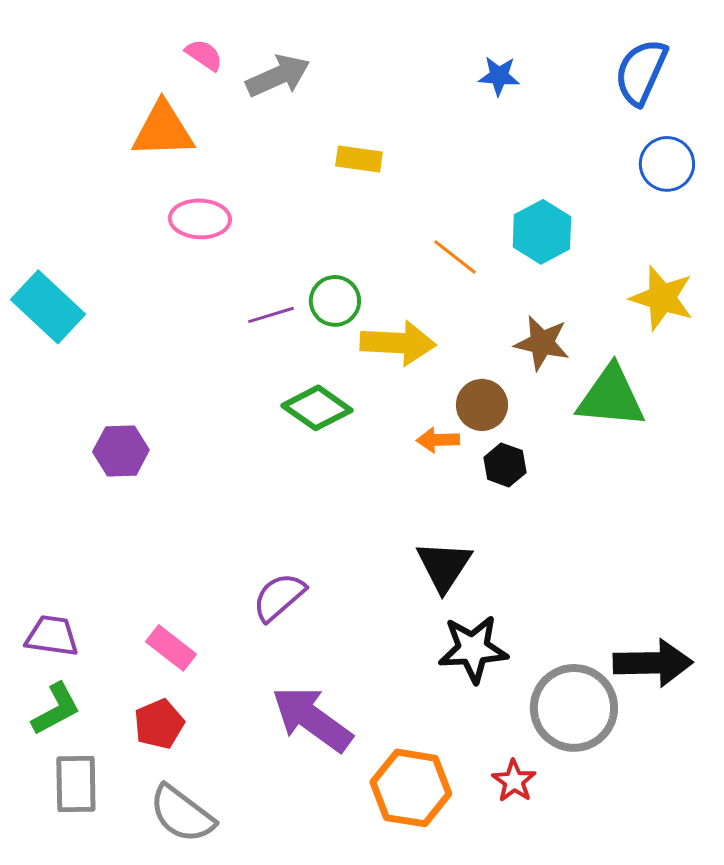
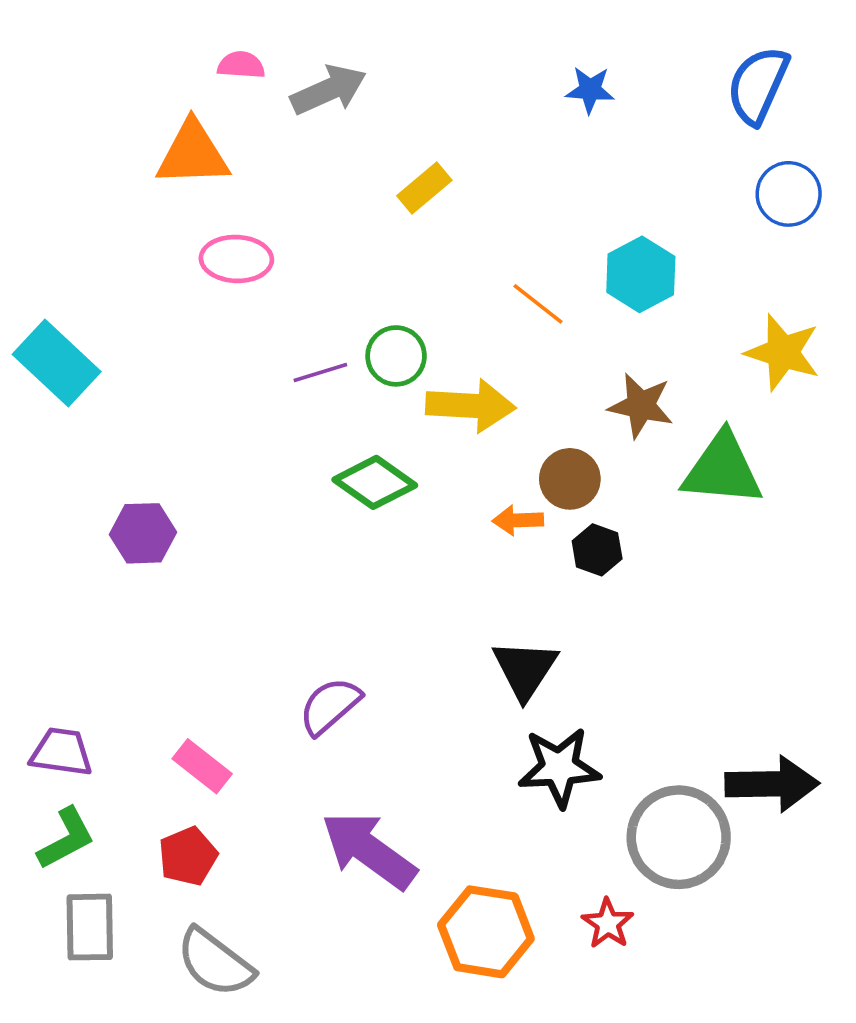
pink semicircle: (204, 55) -> (241, 65), turned -30
yellow rectangle: (359, 159) -> (424, 188), turned -48

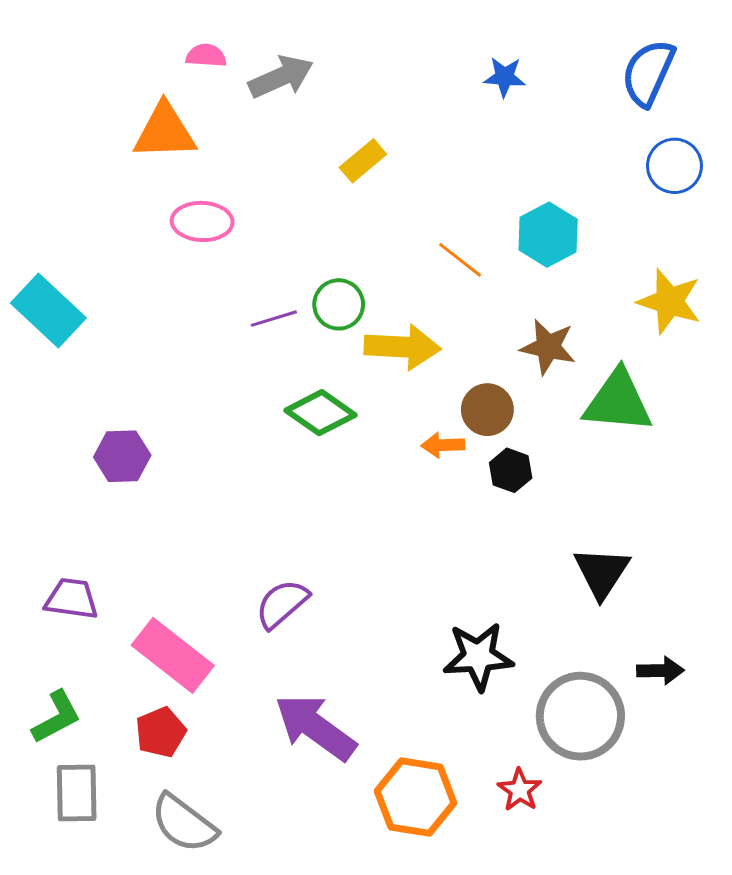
black triangle: (525, 669) -> (602, 572), moved
purple trapezoid: (61, 752) -> (72, 599), moved
pink rectangle: (202, 766) -> (173, 655), size x1.6
black arrow: (772, 784) -> (660, 671), size x0.6

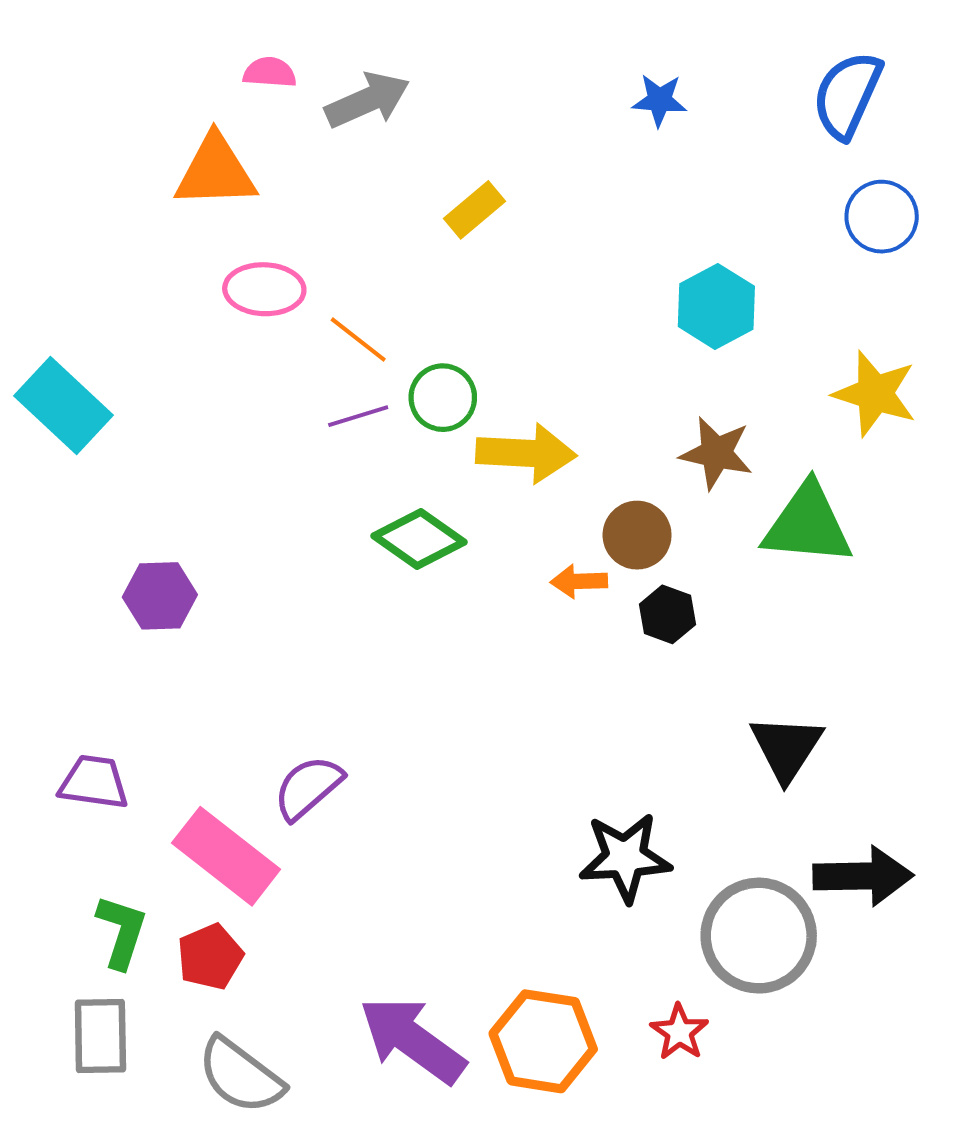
orange line: (460, 260) -> (358, 339), moved
purple semicircle: (282, 604) -> (308, 788), moved
black arrow: (660, 671) -> (863, 876), size x1.6
green L-shape: (56, 717) -> (122, 932), moved, turned -44
purple arrow: (315, 727) -> (412, 1040), moved

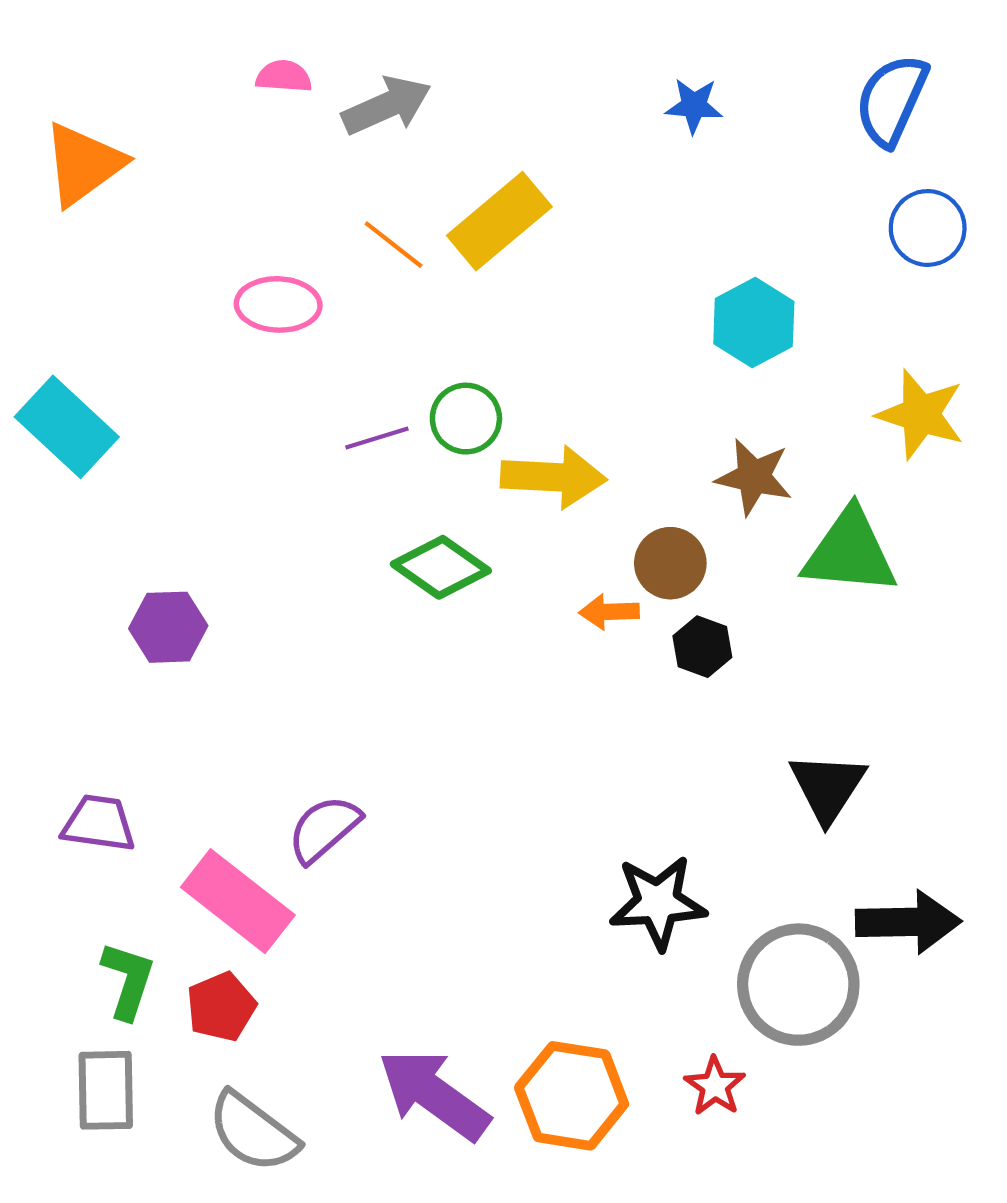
orange triangle: (215, 172) -> (83, 164), moved, turned -34
yellow rectangle: (474, 210) -> (499, 221), size x1.6
orange line: (358, 339) -> (394, 245), moved

